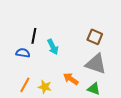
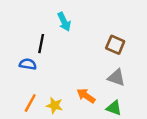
cyan arrow: (53, 47) -> (64, 22), moved
gray triangle: (96, 64) -> (116, 78), size x0.7

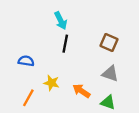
black line: (41, 44) -> (65, 44), moved
yellow star: (54, 105) -> (51, 83), moved

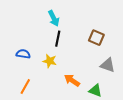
gray triangle: (110, 74) -> (108, 65), moved
yellow star: (51, 83) -> (50, 61), moved

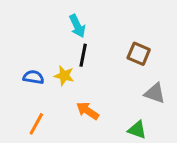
yellow star: (50, 61) -> (64, 76), moved
orange arrow: (72, 80) -> (88, 111), moved

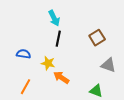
brown square: (139, 54) -> (97, 38), turned 35
yellow star: (64, 76) -> (48, 63), moved

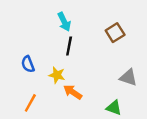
brown square: (97, 38) -> (115, 33), moved
blue semicircle: (23, 54) -> (28, 64), turned -120

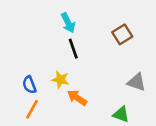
black line: (69, 46) -> (73, 49), turned -30
blue semicircle: (28, 64) -> (29, 85), moved

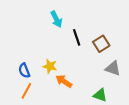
brown square: (122, 34) -> (101, 44), moved
black line: (73, 49) -> (77, 37), moved

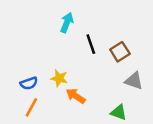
cyan arrow: (56, 19) -> (67, 23), turned -133
blue semicircle: (24, 71) -> (29, 83), turned -88

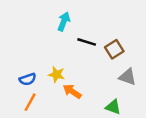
black line: (91, 44) -> (87, 42), turned -54

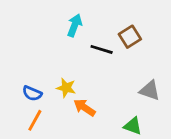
brown square: (114, 49) -> (130, 37), moved
blue semicircle: (28, 79) -> (32, 93), turned 42

